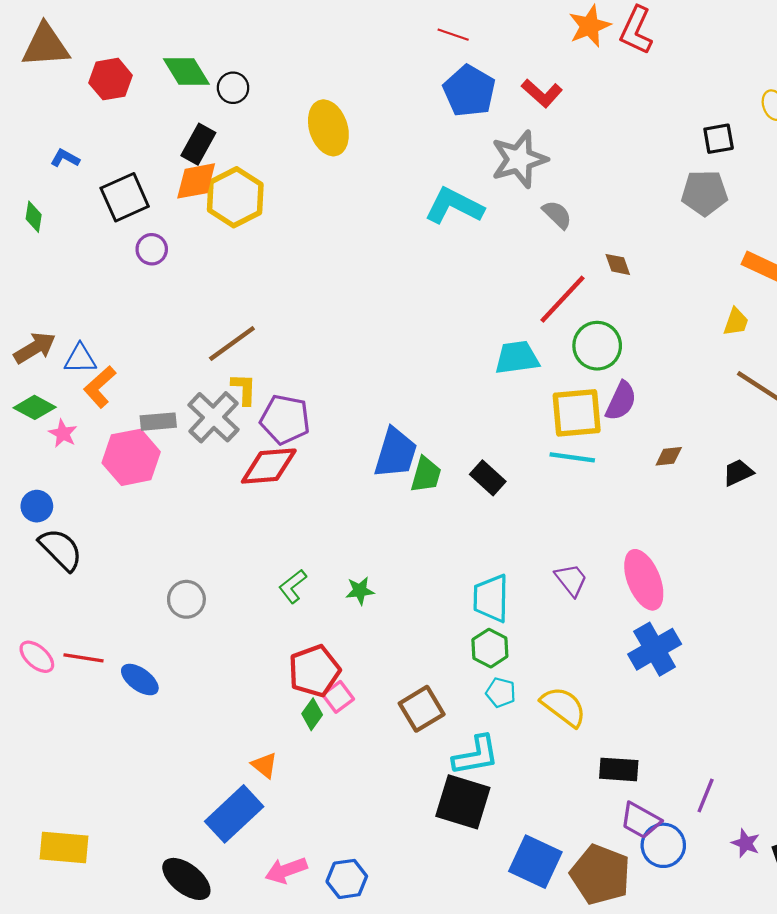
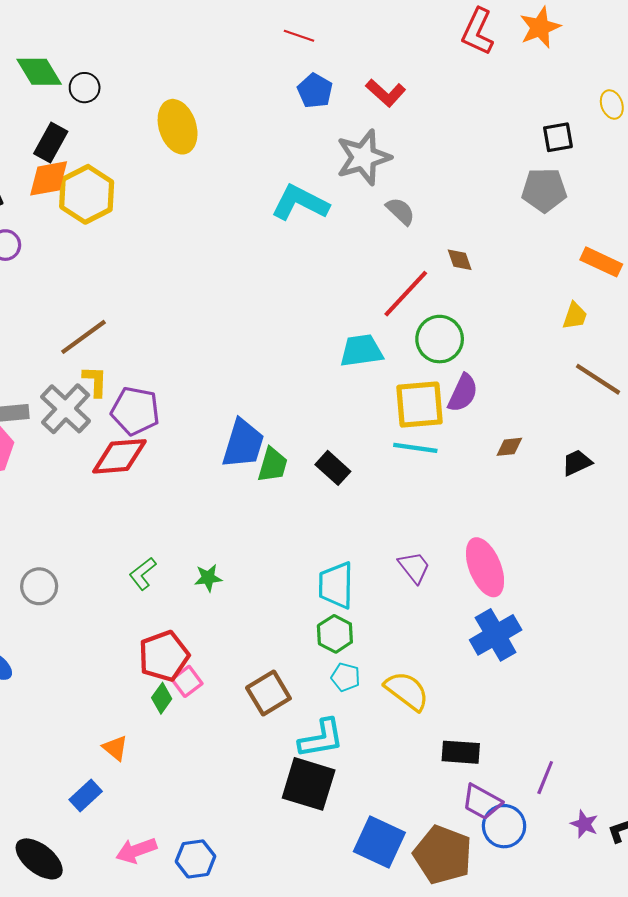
orange star: (590, 26) -> (540, 27), moved
blue pentagon: (469, 91) -> (315, 91), size x0.7
blue rectangle: (234, 814) -> (86, 796), size x0.6

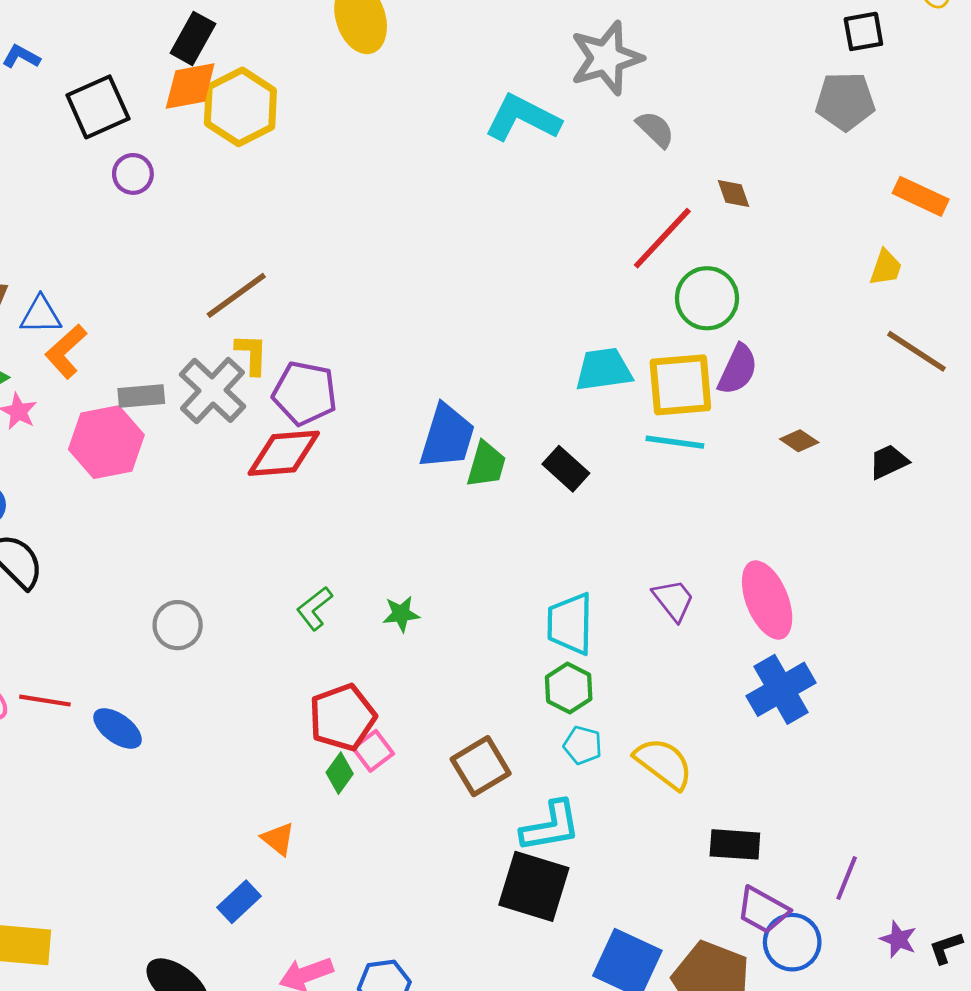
cyan trapezoid: (361, 351) -> (604, 369), moved
brown diamond: (509, 447) -> (799, 441), turned 40

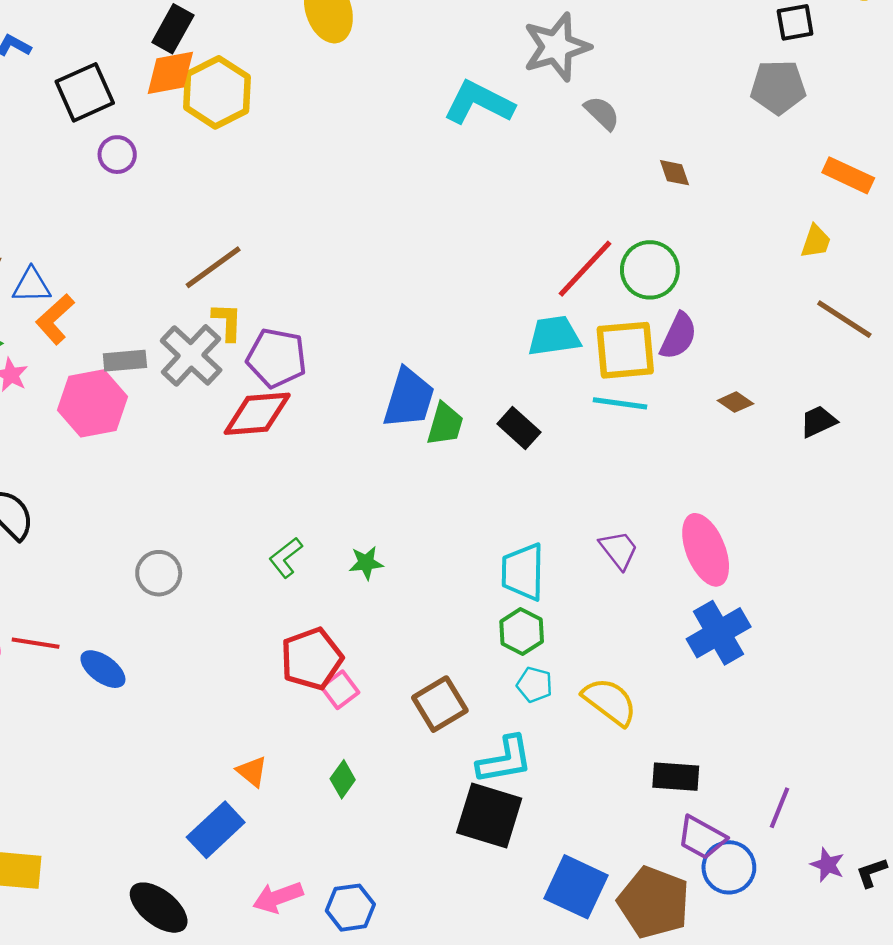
red line: (662, 238) -> (585, 269), moved
green diamond: (340, 773) -> (343, 779), moved
blue rectangle: (239, 902) -> (216, 830), size x1.4

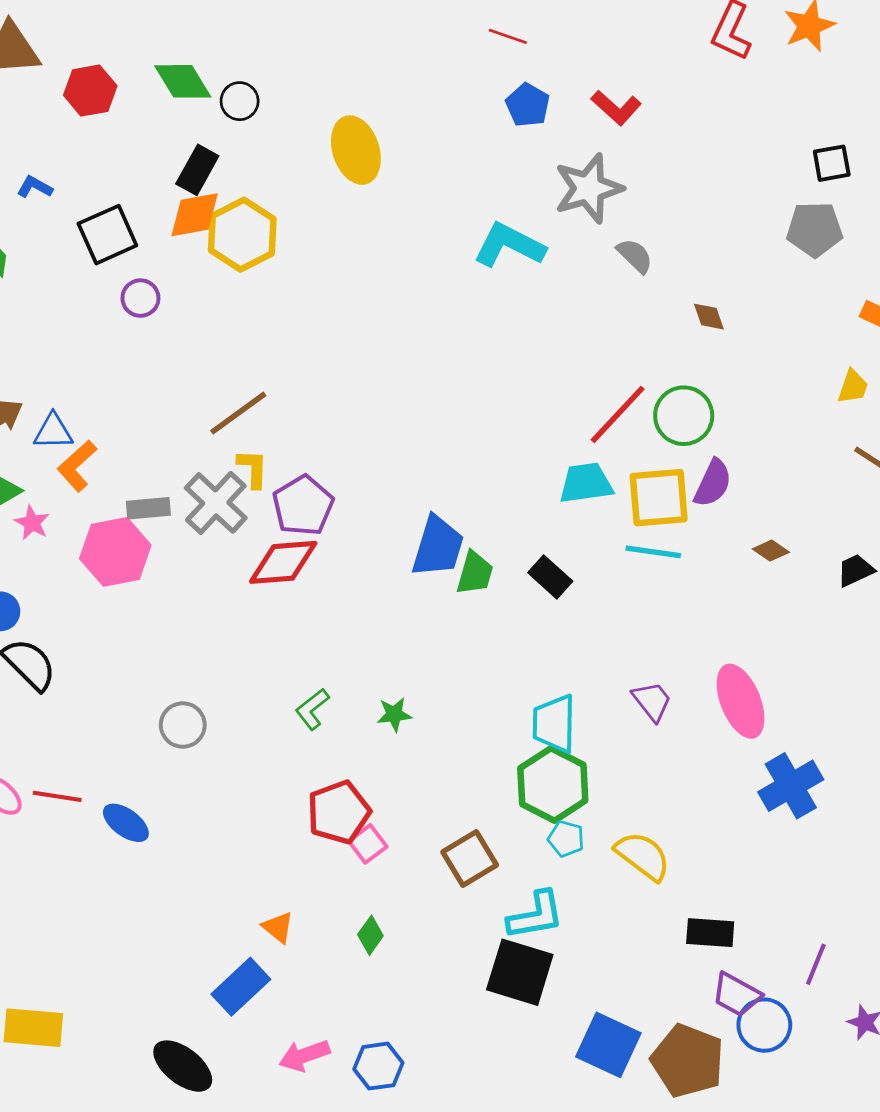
purple pentagon: (277, 358) -> (303, 506), turned 30
green hexagon: (522, 631) -> (553, 784), size x1.6
blue cross: (719, 633) -> (791, 786), moved

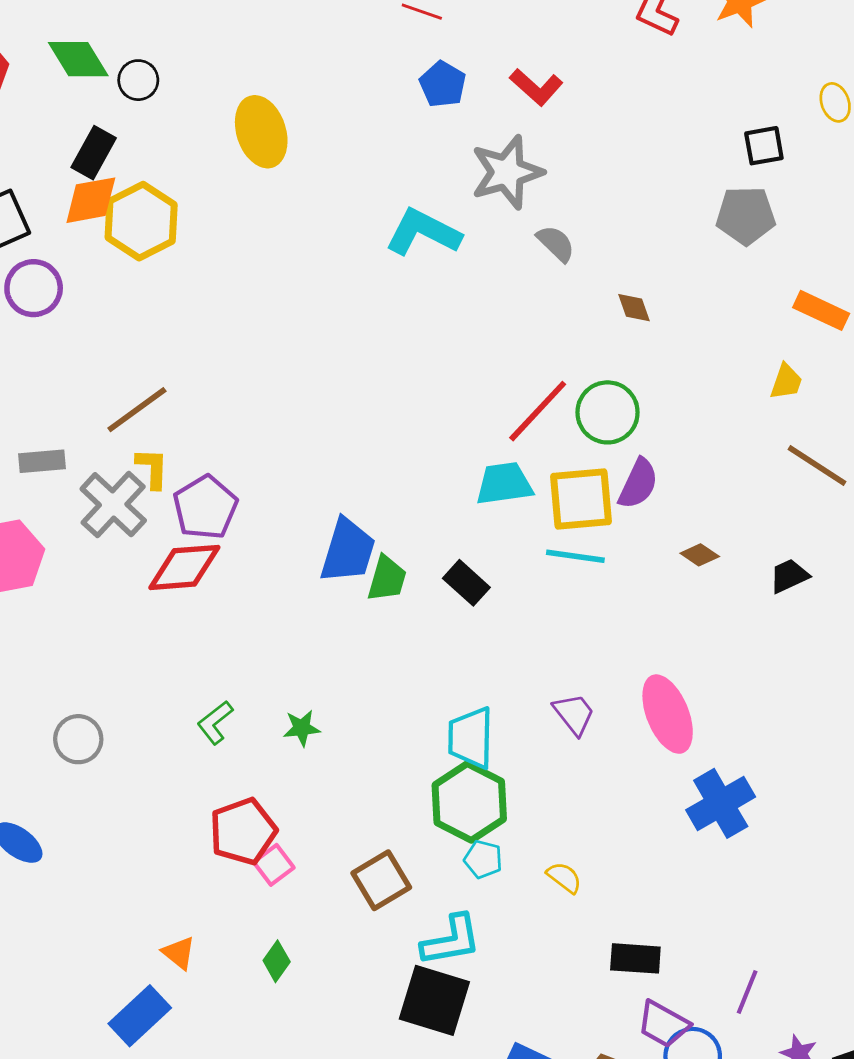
purple circle: (140, 298) -> (34, 288), size x1.4
gray rectangle: (148, 508) -> (42, 461), moved
yellow semicircle: (643, 856) -> (564, 877), size x0.6

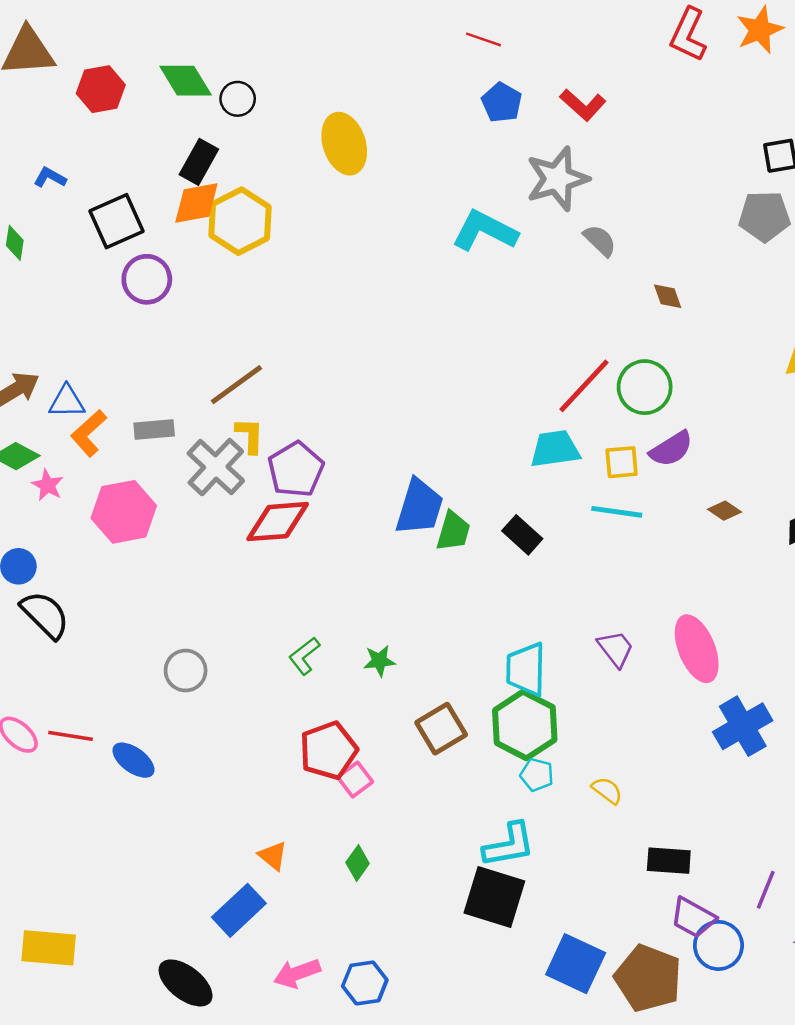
purple semicircle: (638, 484) -> (671, 449), turned 33
yellow square: (581, 499) -> (622, 462), size x0.6
brown square: (381, 880) -> (441, 729), moved

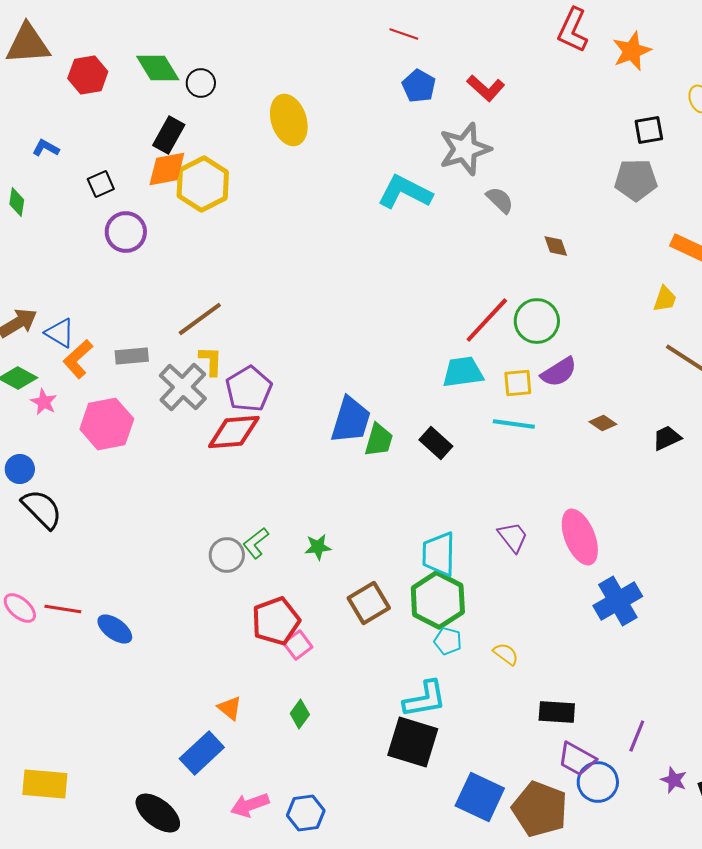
orange star: (760, 30) -> (632, 51), moved
black square: (117, 221) -> (101, 184), size x0.6
blue triangle: (67, 402) -> (60, 333), turned 32
gray circle: (186, 671) -> (227, 555), moved

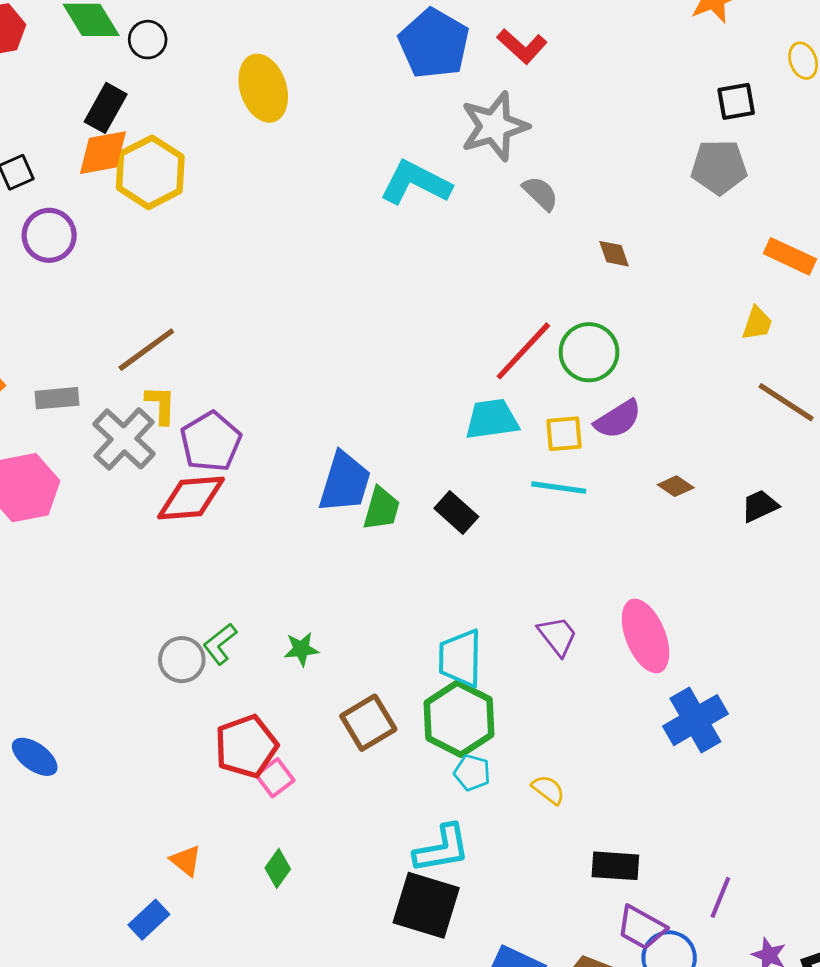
blue pentagon: (419, 86) -> (434, 44), size x1.6
blue rectangle: (202, 753) -> (149, 920), size x0.7

